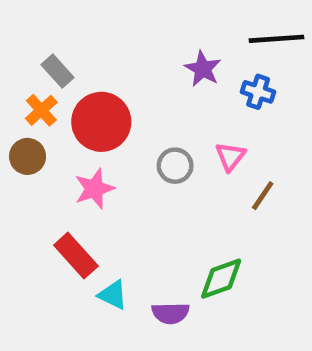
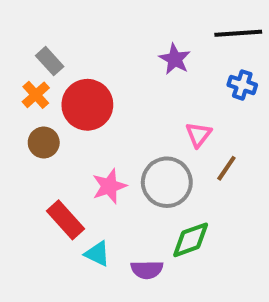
blue cross: (258, 92) -> (242, 85), moved
brown circle: (28, 156) -> (44, 143), moved
gray circle: (175, 166) -> (167, 182), moved, size x1.6
pink star: (94, 189) -> (109, 186), moved

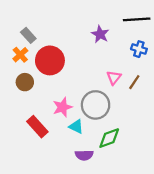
brown line: (226, 168) -> (134, 82), moved
cyan triangle: (97, 254) -> (76, 127), moved

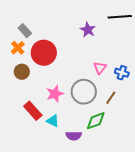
blue cross: (139, 49) -> (122, 73), moved
brown line: (134, 82) -> (111, 98), moved
cyan triangle: (76, 127) -> (53, 121), moved

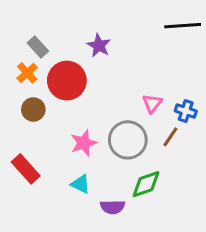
purple star: (88, 30) -> (99, 45), moved
brown line: (111, 98) -> (170, 137), moved
red rectangle: (33, 111) -> (26, 169), moved

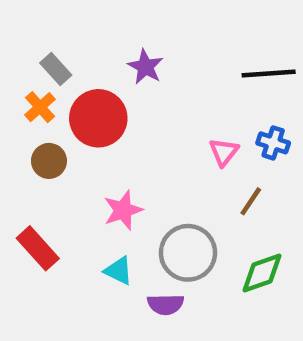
black line: (183, 26) -> (269, 73), moved
blue cross: (186, 111) -> (273, 143), moved
gray circle: (128, 140) -> (188, 253), moved
green diamond: (146, 184) -> (262, 273), moved

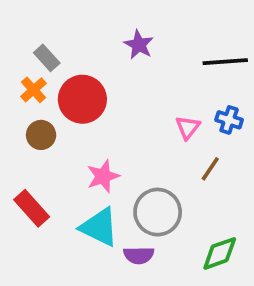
purple star: (145, 67) -> (139, 45), moved
cyan triangle: (118, 271) -> (99, 227), size x1.6
green diamond: (262, 273) -> (220, 253), moved

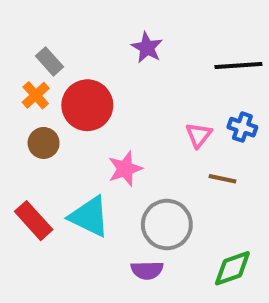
brown line: (210, 169) -> (223, 179), turned 68
pink star: (103, 176) -> (125, 169), moved
cyan triangle: (99, 227) -> (89, 217), moved

